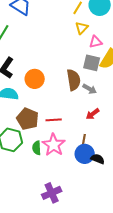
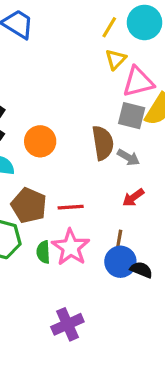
pink triangle: (96, 42) -> (138, 82), size x1.5

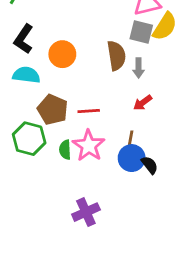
gray arrow: (128, 157) -> (139, 68), turned 60
black semicircle: (141, 270) -> (150, 165), turned 30

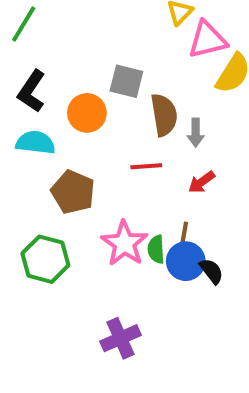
gray square: (141, 32) -> (126, 81), moved
red line: (89, 111) -> (146, 166), moved
green hexagon: (29, 139) -> (45, 259), moved
green semicircle: (65, 150) -> (156, 249), moved

